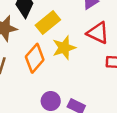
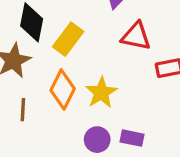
yellow star: (64, 48) -> (101, 93), moved

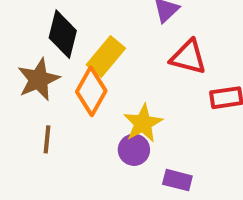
orange diamond: (63, 89) -> (91, 91), moved
purple circle: (97, 140) -> (134, 150), moved

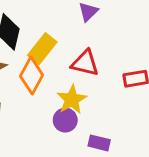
red triangle: (188, 57) -> (85, 63), moved

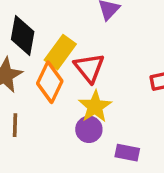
red triangle: (85, 63) -> (89, 68), moved, turned 40

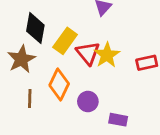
orange diamond: (50, 82) -> (59, 85), moved
yellow star: (95, 107) -> (107, 55), moved

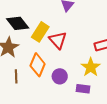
black diamond: (35, 28) -> (18, 23), turned -45
yellow star: (107, 55) -> (91, 67), moved

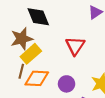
yellow rectangle: (40, 32) -> (31, 54), moved
orange diamond: (38, 65) -> (37, 78), moved, turned 55

